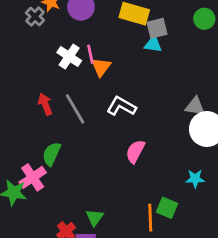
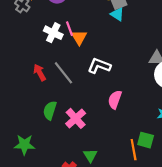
cyan triangle: (153, 44) -> (117, 14), turned 32
pink cross: (33, 177) -> (76, 118), moved

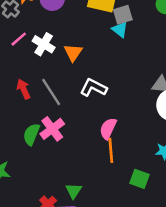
pink line: (70, 29) -> (19, 39), moved, turned 64
pink cross: (76, 118) -> (52, 129), moved
orange line: (134, 150) -> (111, 150), moved

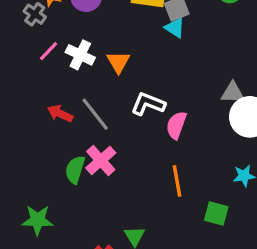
red arrow: (24, 89) -> (60, 114), turned -36
pink semicircle: (108, 129) -> (176, 125), moved

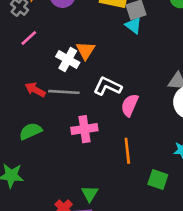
white cross: (80, 55) -> (68, 59), moved
gray line: (95, 114) -> (64, 92), turned -52
pink cross: (101, 160) -> (84, 129), moved, turned 30
green semicircle: (75, 170) -> (31, 131), moved, turned 45

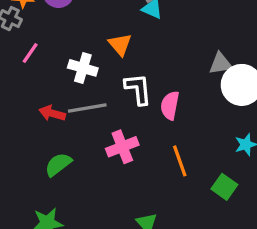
orange triangle: (86, 50) -> (120, 44), moved
white L-shape: (108, 86) -> (138, 89), turned 72
green square: (158, 180) -> (224, 187), turned 30

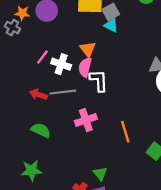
pink line: (30, 53) -> (42, 57), moved
pink semicircle: (170, 105) -> (85, 67), moved
green semicircle: (58, 164) -> (41, 130), turned 60

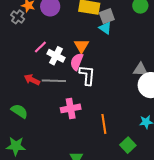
green semicircle: (41, 130) -> (19, 111), moved

